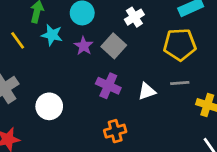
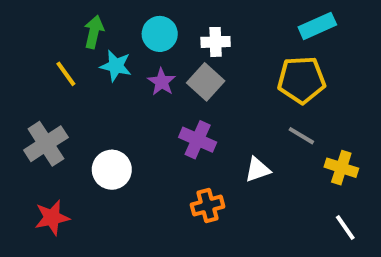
white cross: (134, 17) -> (216, 42), moved, turned 30
gray line: (180, 83) -> (301, 136), turned 36
white triangle: (147, 91) -> (257, 170), moved

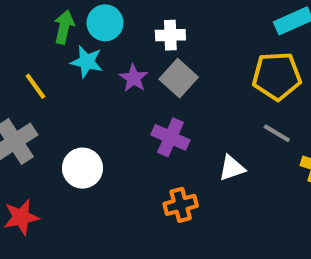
cyan circle: (160, 34) -> (105, 23), moved
white cross: (216, 42) -> (170, 35), moved
yellow line: (66, 74) -> (35, 86), moved

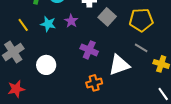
cyan star: (87, 62) -> (48, 24), moved
gray square: (179, 78) -> (107, 17), moved
white triangle: (232, 168) -> (119, 65), size x1.6

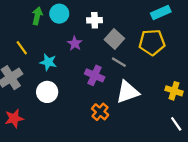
cyan star: (48, 24) -> (48, 62), moved
gray line: (141, 48) -> (119, 62), moved
orange cross: (94, 83) -> (100, 112), turned -35

